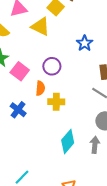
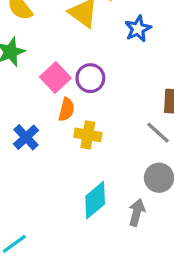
blue star: (85, 43) -> (138, 29), moved
pink square: (20, 71) -> (55, 78), moved

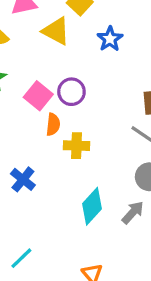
blue cross: (26, 137) -> (23, 179), moved
gray arrow: (137, 212) -> (133, 212), turned 35

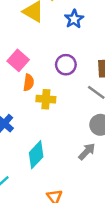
purple circle: (71, 92) -> (66, 65), moved
cyan diamond: (92, 206) -> (36, 155), moved

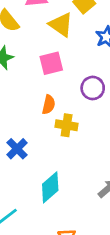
pink square: (18, 60) -> (51, 63), moved, turned 30

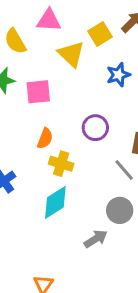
pink square: (51, 63) -> (38, 92), moved
cyan diamond: (50, 187) -> (55, 202), moved

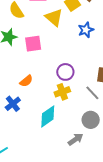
purple circle: (95, 128) -> (65, 72), moved
orange semicircle: (45, 139) -> (26, 81), moved, turned 32
yellow cross: (61, 164) -> (62, 92), moved, turned -35

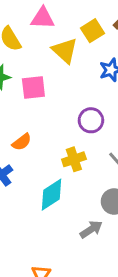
purple circle: (65, 72) -> (91, 120), moved

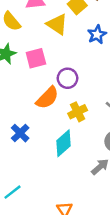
purple circle: (91, 120) -> (67, 78), moved
orange semicircle: (22, 142) -> (47, 98), moved, size x1.5

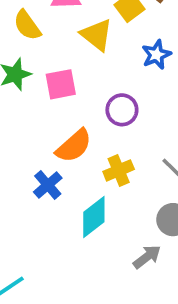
purple circle: (67, 78) -> (122, 110), moved
blue cross: (20, 133) -> (48, 185), moved

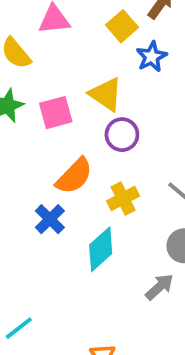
yellow triangle: (97, 35) -> (106, 94), moved
blue star: (156, 55) -> (152, 57), moved

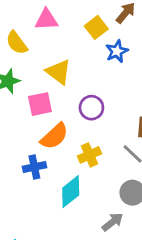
yellow triangle: (106, 94) -> (59, 72), moved
pink square: (56, 113) -> (40, 104), moved
blue cross: (50, 219) -> (34, 167), turned 30

